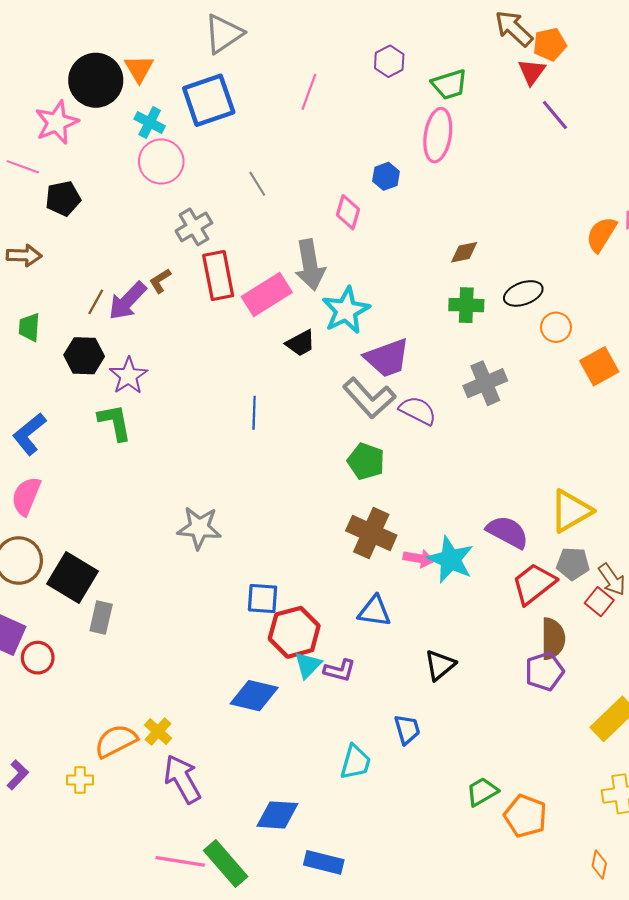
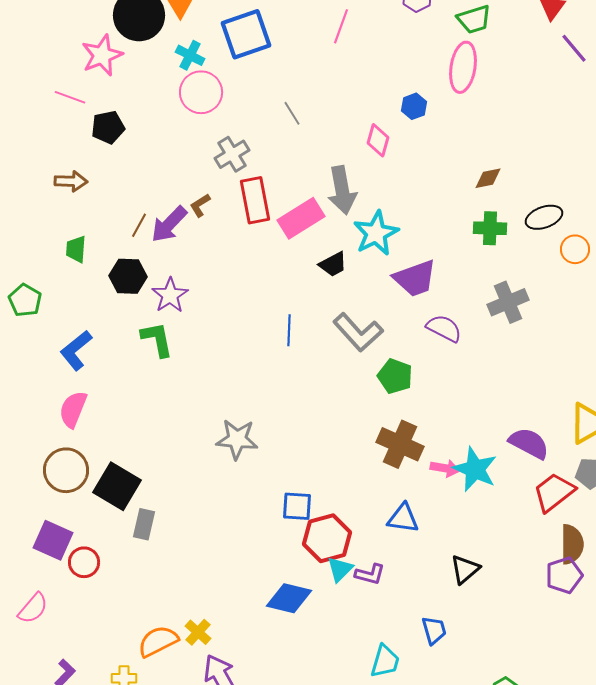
gray L-shape: (369, 398) -> (358, 332), moved

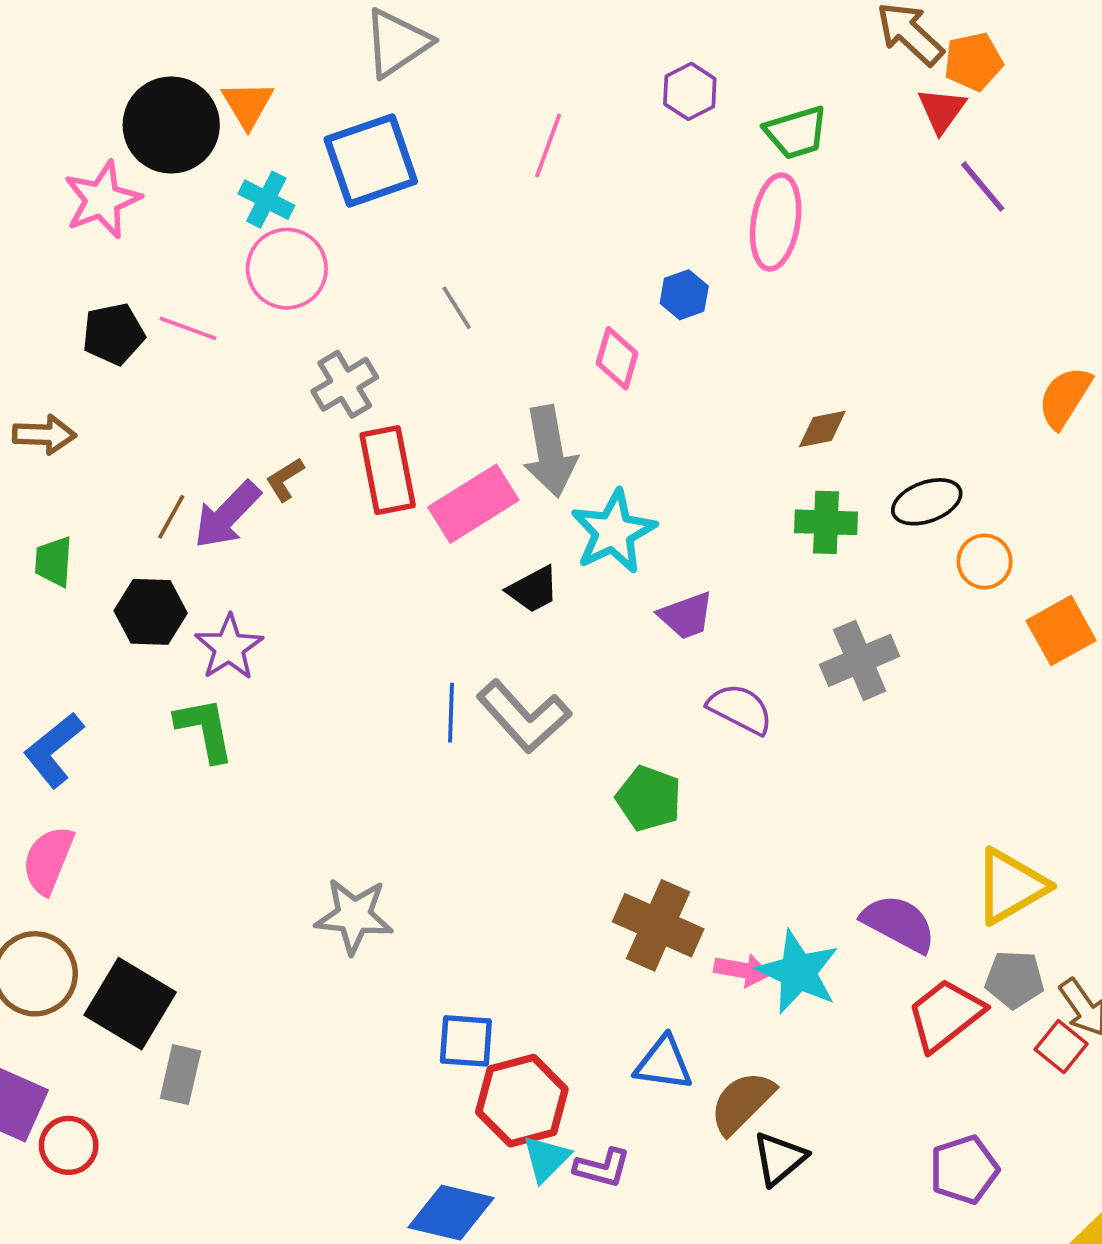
pink line: (70, 97) -> (188, 328), moved
purple trapezoid: (415, 278) -> (686, 616), size x0.7
gray L-shape: (358, 332) -> (524, 716), moved
brown semicircle: (572, 544) -> (742, 1103), moved, turned -135

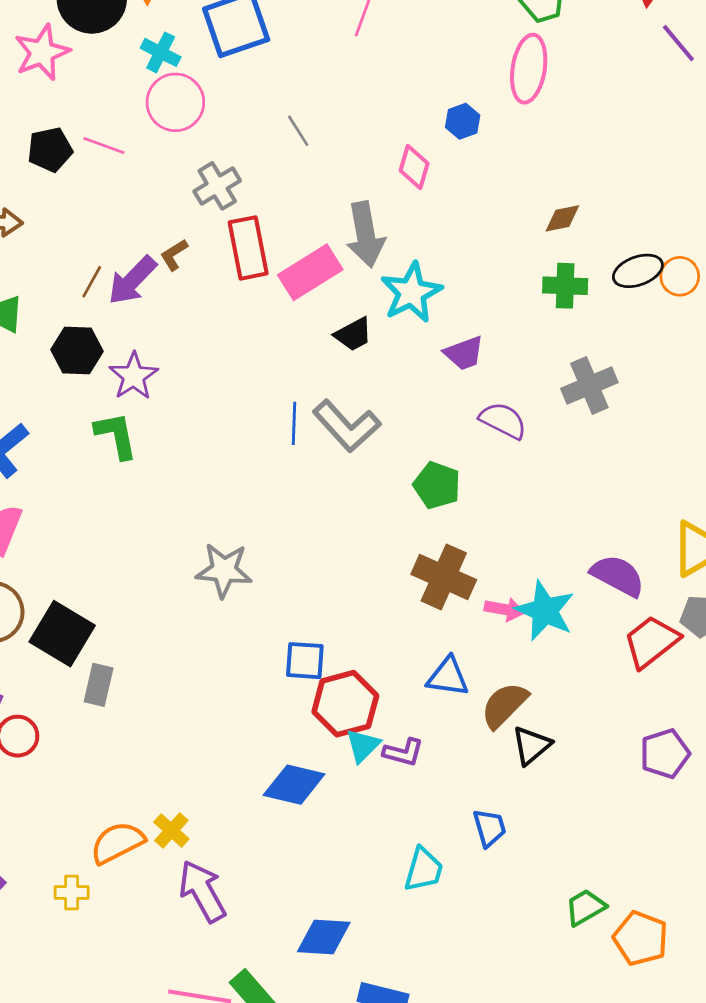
orange circle: (985, 562) -> (680, 276), moved

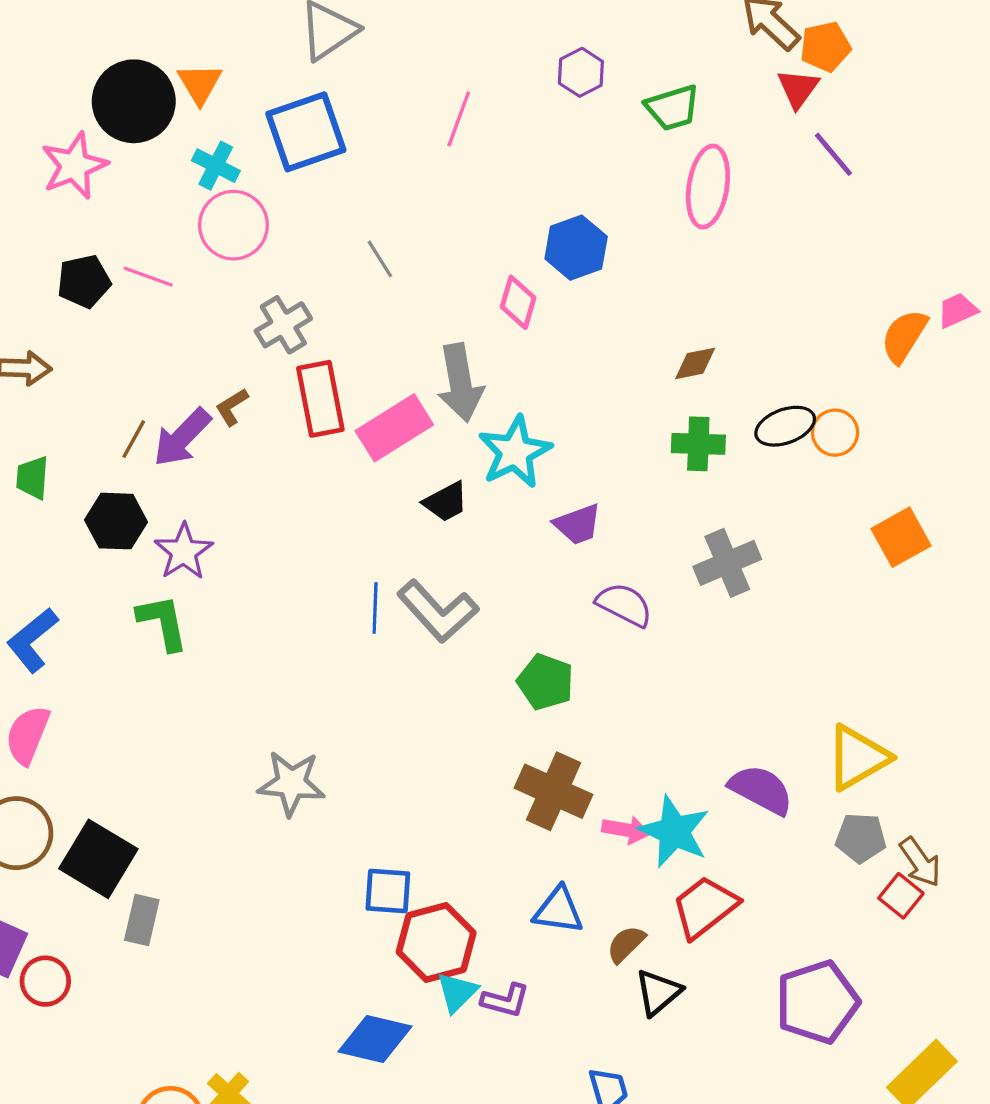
pink ellipse: (529, 69) -> (708, 187), moved
blue hexagon: (463, 121) -> (576, 248), size x1.5
red trapezoid: (651, 642) -> (705, 907), moved
brown semicircle: (504, 705) -> (626, 944), size x0.7
purple pentagon: (665, 754) -> (817, 1002), size x1.4

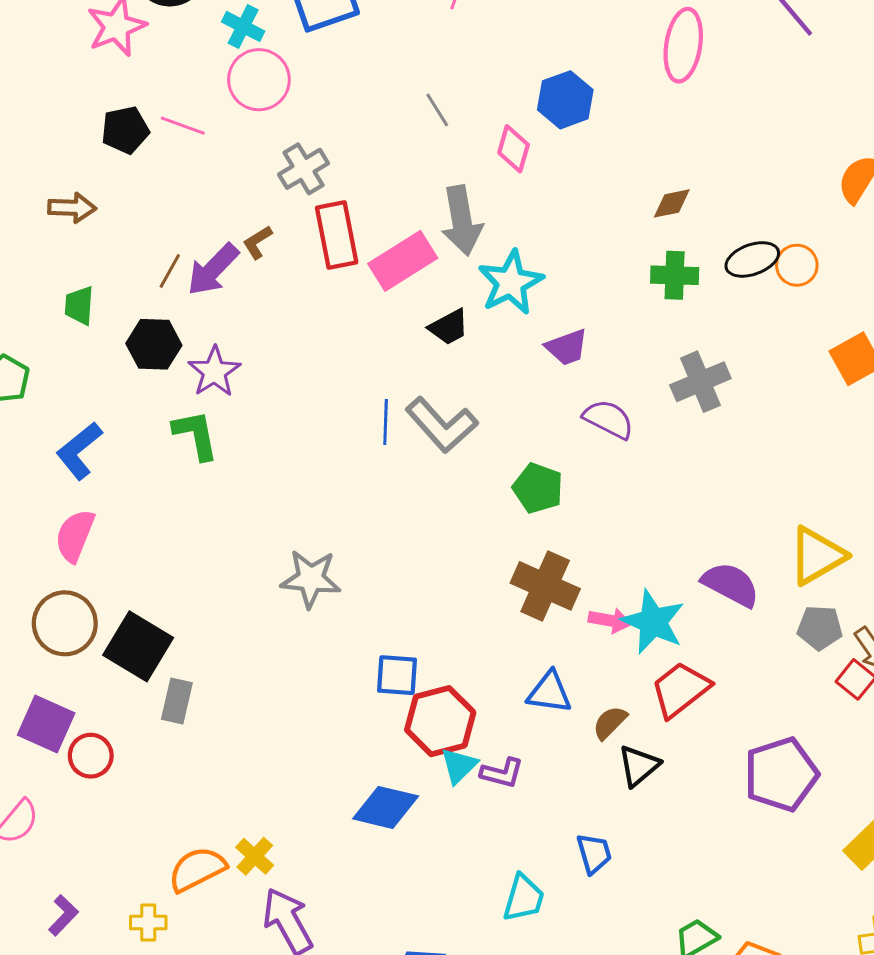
gray line: (380, 259) -> (437, 110), moved

